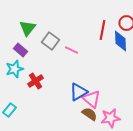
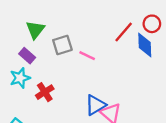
red line: (102, 30) -> (124, 32), turned 30
gray square: (50, 41) -> (62, 45), turned 36

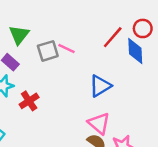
pink line: (87, 56) -> (67, 48), moved
blue triangle: (95, 105) -> (100, 86), moved

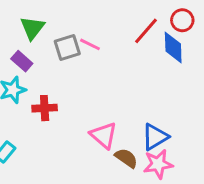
blue triangle: (100, 86) -> (155, 137), moved
red cross: (29, 101) -> (45, 108), turned 30
pink triangle: (99, 123) -> (104, 135), moved

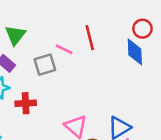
red line: (146, 31) -> (90, 38), moved, turned -55
gray square: (67, 48) -> (45, 65), moved

